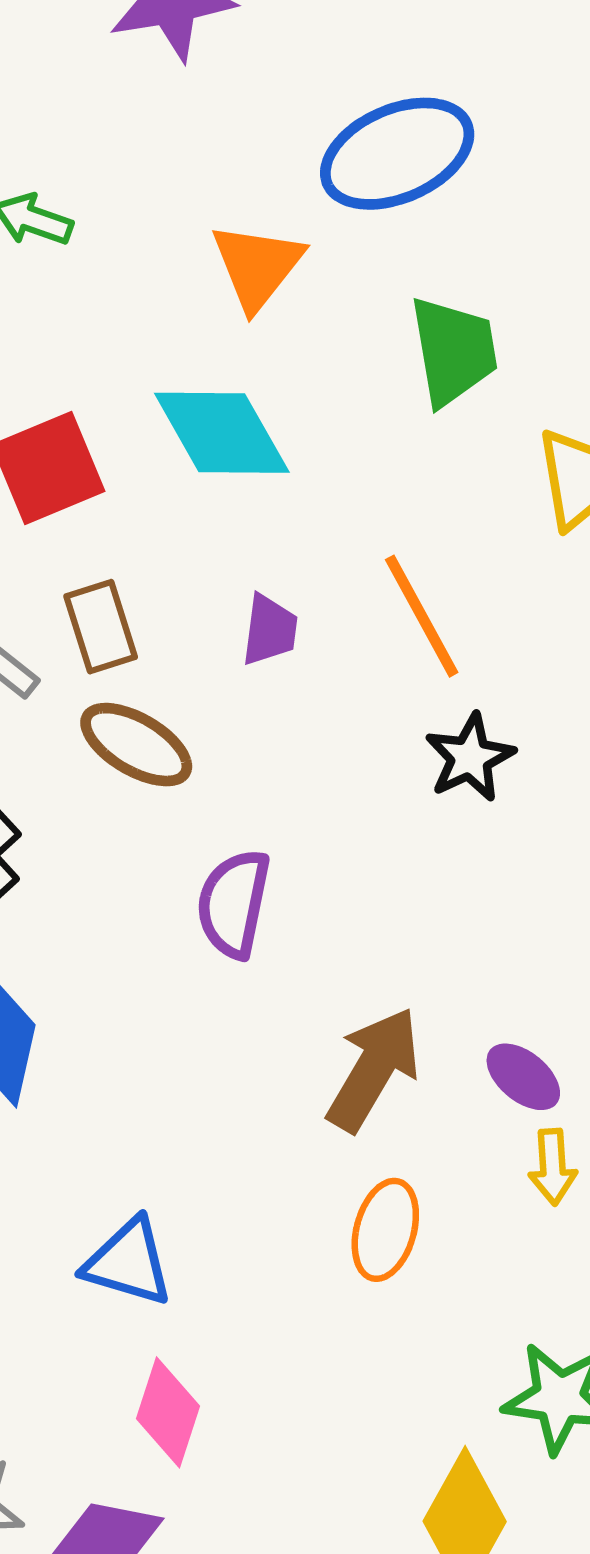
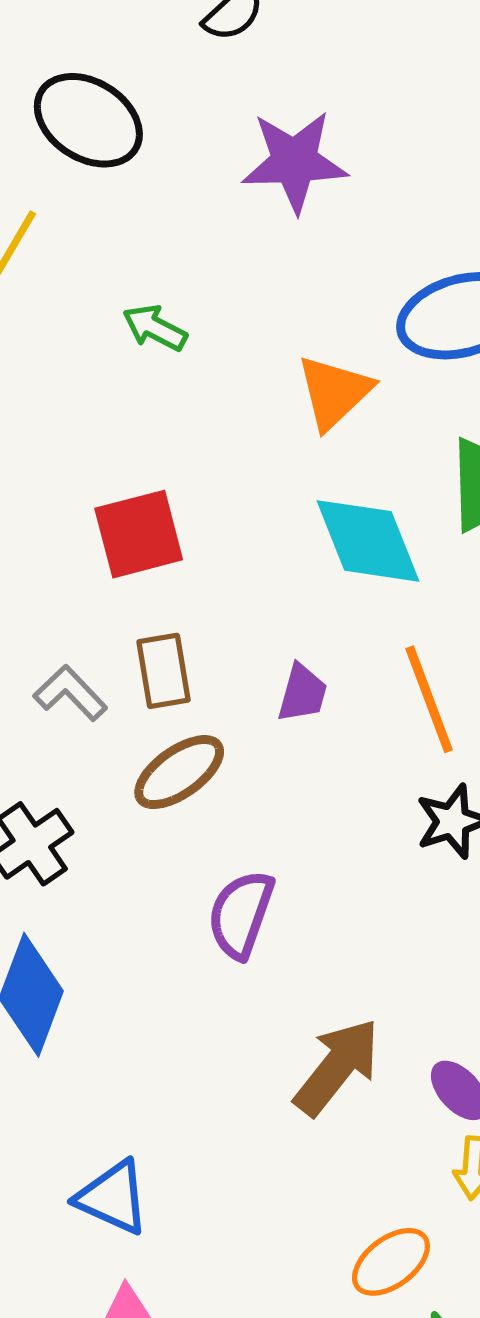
cyan diamond: (222, 433) -> (368, 541), moved
brown ellipse: (136, 745) -> (179, 772), turned -74
orange ellipse: (385, 1230) -> (391, 1262), moved, turned 30

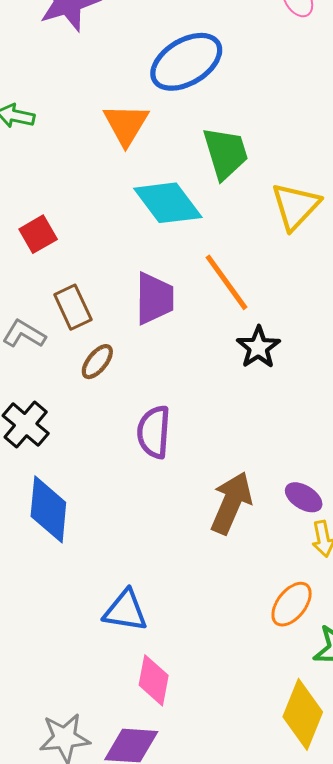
red square: (139, 534) -> (38, 234), size x0.7
purple trapezoid: (302, 693) -> (154, 298), size x1.5
brown ellipse: (179, 772) -> (97, 362), size x0.7

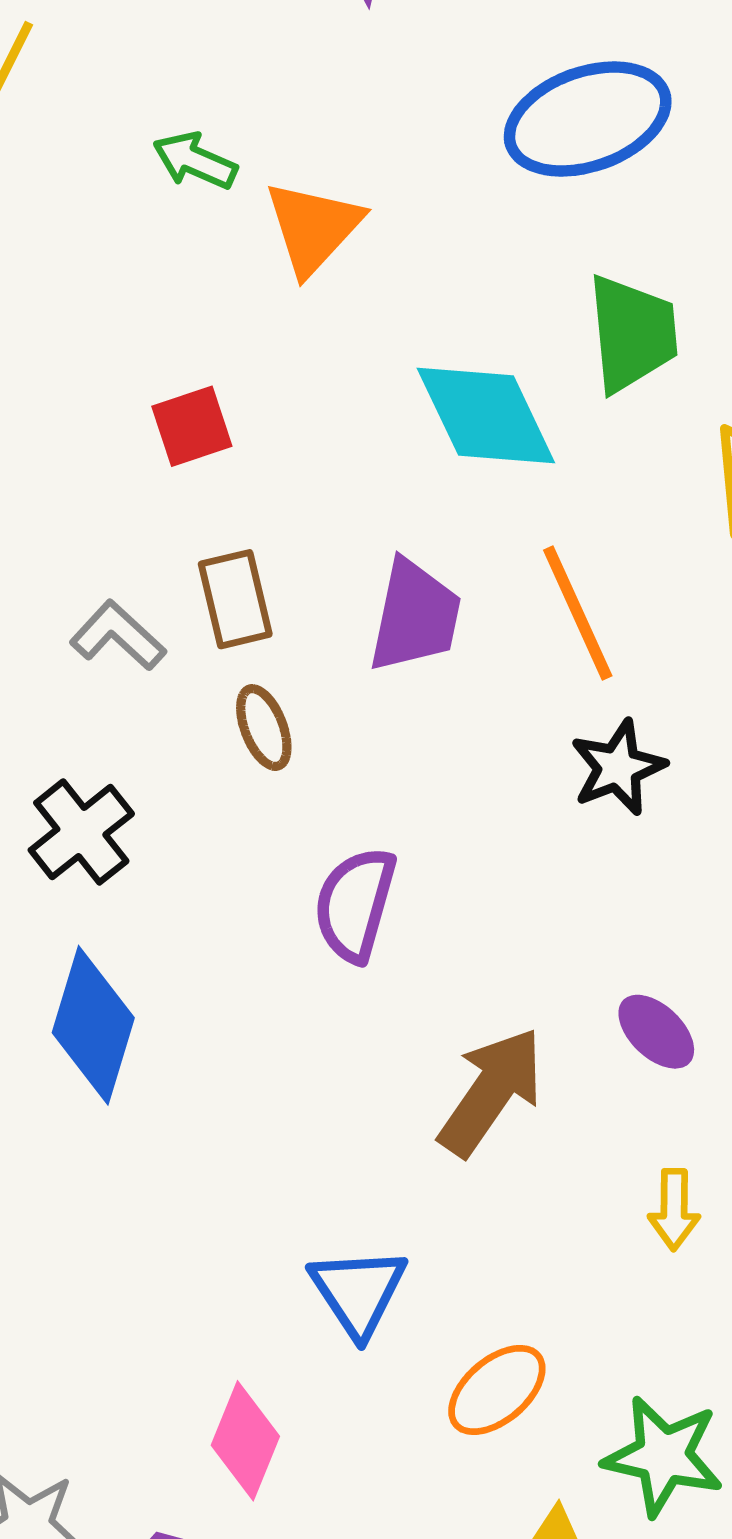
orange triangle: (126, 124) -> (313, 228), moved
brown ellipse: (97, 362) -> (264, 728), turned -72
purple ellipse: (304, 497) -> (656, 1032), moved
orange ellipse: (292, 604) -> (497, 1390), moved
blue triangle: (125, 611) -> (358, 1292), moved, turned 36

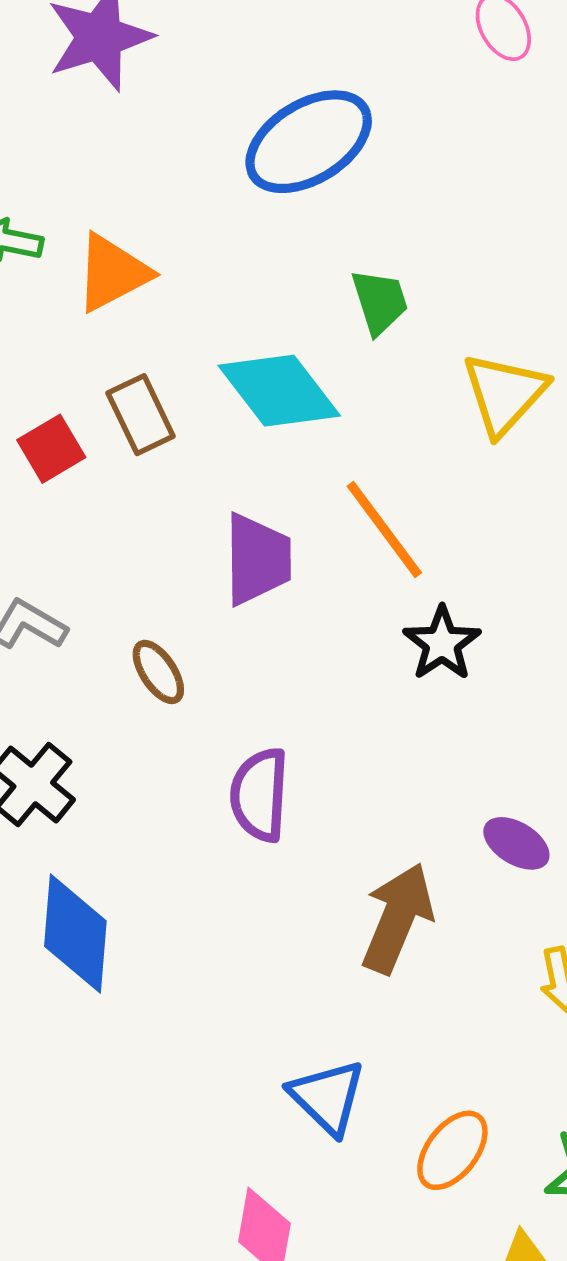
orange triangle: (313, 228) -> (112, 273), turned 32
green trapezoid: (632, 333) -> (380, 302), size x0.7
brown rectangle: (235, 599) -> (141, 415), moved

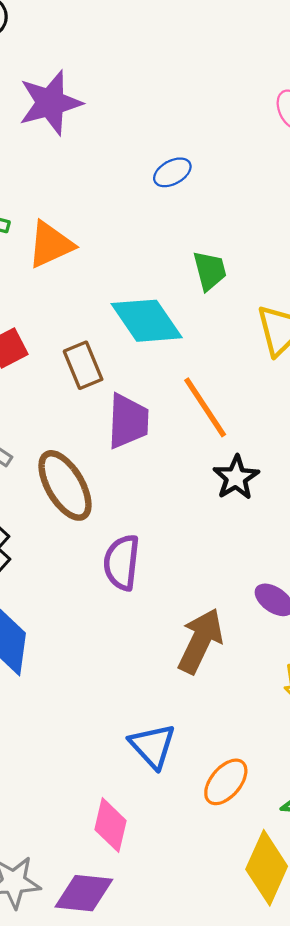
blue ellipse: (309, 142) -> (172, 172), size x0.5
brown rectangle: (141, 415) -> (83, 365), moved
brown ellipse: (158, 672) -> (65, 485), size x1.8

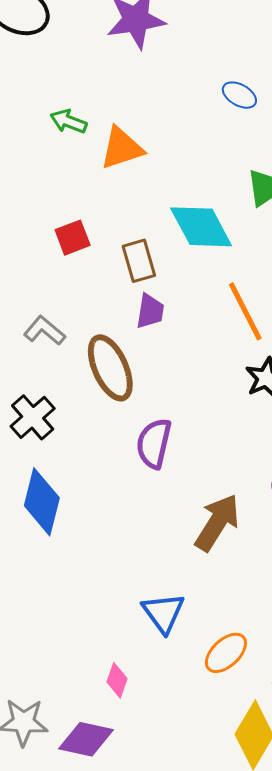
blue ellipse: (172, 172) -> (239, 95), turned 52
purple trapezoid: (128, 421) -> (150, 311), moved, size x0.7
pink diamond: (110, 825) -> (117, 680), size x0.7

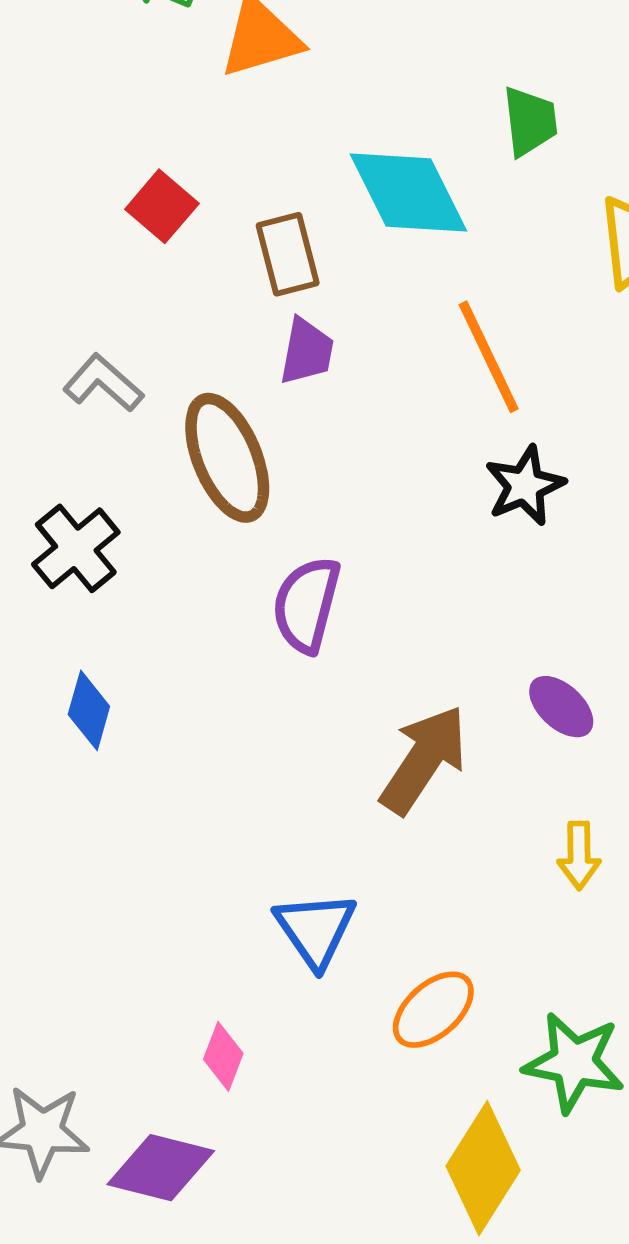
red square: (73, 238) -> (162, 206), turned -30
blue diamond: (42, 502) -> (89, 710), size x0.6

